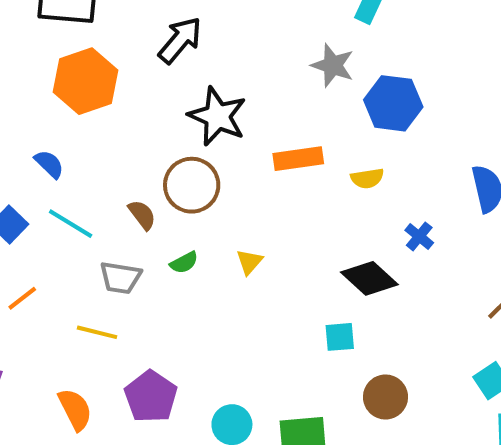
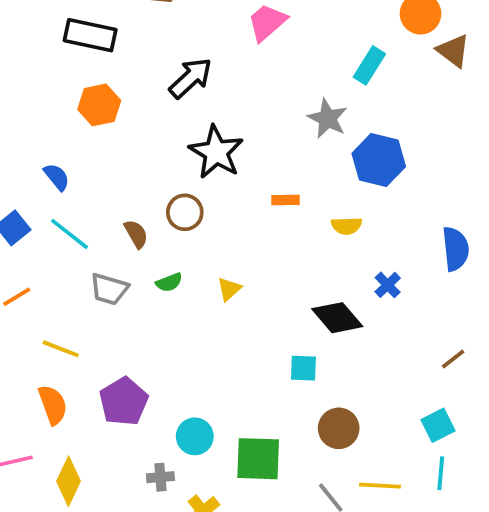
orange hexagon: (85, 81) -> (99, 105), size x0.7
orange rectangle: (298, 159) -> (286, 200), size x0.6
brown circle: (192, 185) -> (185, 212), size x0.7
yellow line: (97, 332) -> (61, 349), moved

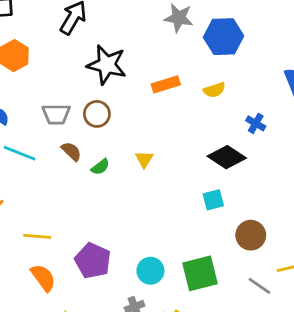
orange rectangle: (286, 200) -> (166, 84), size x1.4
brown semicircle: (136, 234) -> (71, 151), moved
gray trapezoid: (109, 289) -> (56, 114), moved

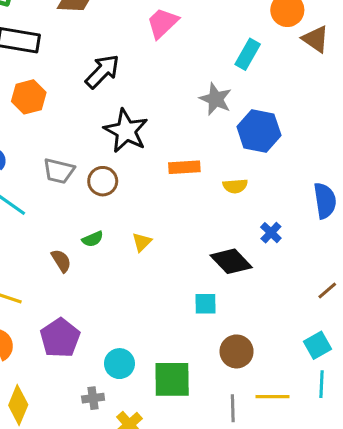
brown semicircle: (71, 151) -> (61, 261), moved
gray line: (259, 286) -> (233, 408), turned 40

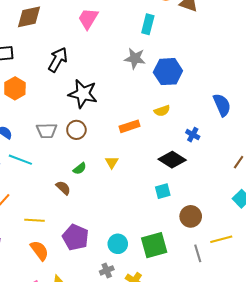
orange rectangle: (184, 167) -> (129, 126), moved

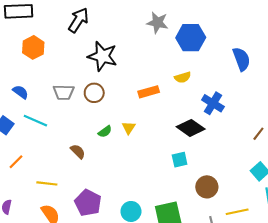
blue semicircle: (222, 105) -> (241, 59), moved
blue cross: (193, 135) -> (213, 103), size x1.5
green semicircle: (80, 169) -> (105, 132), moved

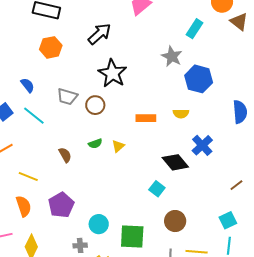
cyan square: (180, 160) -> (157, 189), turned 35

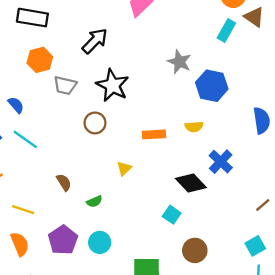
cyan rectangle: (194, 29) -> (226, 30), moved
gray trapezoid: (67, 97) -> (65, 85), moved
green semicircle: (95, 144) -> (94, 201), moved
cyan circle: (99, 224) -> (100, 242), moved

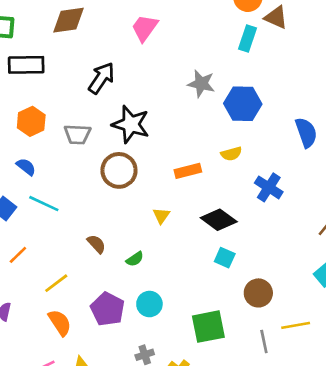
orange hexagon: (40, 60) -> (31, 121), moved
brown circle: (95, 123) -> (119, 170), size x1.4
black diamond: (191, 183) -> (219, 220), moved
yellow line: (23, 210) -> (56, 283), turned -45

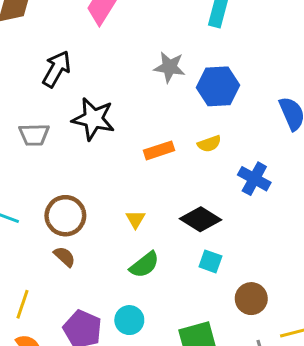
brown circle: (119, 170) -> (65, 216), moved
orange rectangle: (188, 171) -> (159, 150), moved
green semicircle: (135, 259) -> (144, 265), moved, size x1.5
yellow line: (56, 283) -> (22, 304), turned -30

